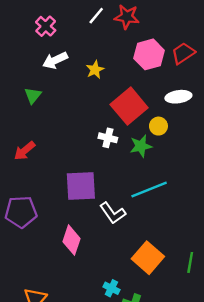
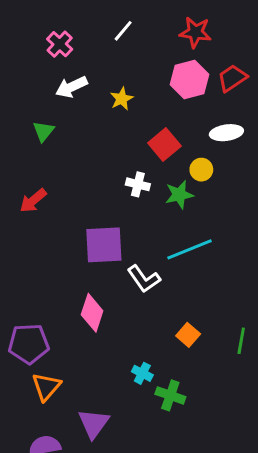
red star: (127, 17) -> (195, 32), moved
red square: (129, 106) -> (164, 144), size x0.7
purple pentagon: (21, 212) -> (29, 344), moved
orange square: (148, 258) -> (188, 335), size x0.6

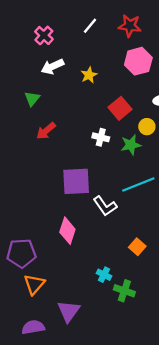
red star: (195, 32) -> (130, 26), moved
red arrow: (33, 201) -> (46, 131), moved

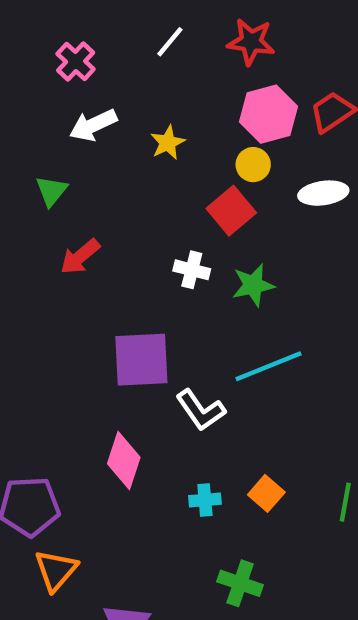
yellow circle: (147, 127) -> (253, 165), moved
cyan cross: (104, 275) -> (205, 500), moved, turned -32

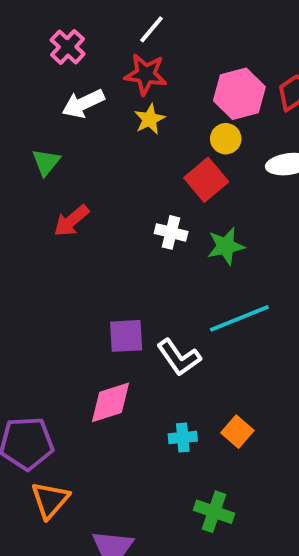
red star: (251, 42) -> (146, 74), moved
purple square: (141, 360) -> (126, 336), moved, size x0.7
pink diamond: (124, 461) -> (111, 402), turned 54

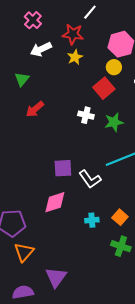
white line: (152, 29) -> (90, 12), moved
green cross: (214, 512) -> (121, 246), moved

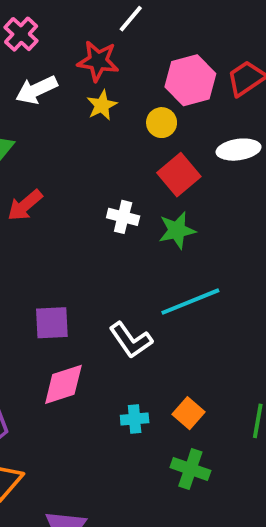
yellow circle: (114, 67) -> (162, 123), moved
red square: (104, 88) -> (179, 175), moved
purple square: (63, 168) -> (52, 323), moved

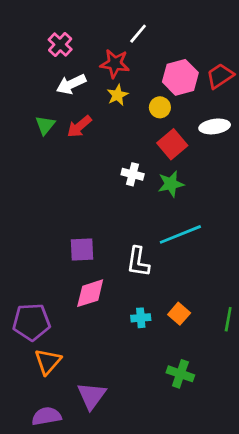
red arrow: (25, 205) -> (79, 126), moved
white L-shape: (131, 340) -> (138, 262), turned 44
green cross: (190, 469) -> (180, 374), moved

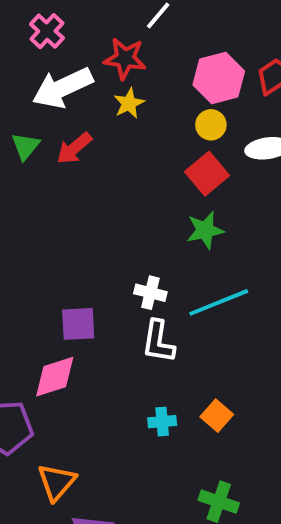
white arrow: (71, 84) -> (63, 88), size x1.4
yellow circle: (160, 107) -> (211, 125), moved
white cross: (133, 174) -> (150, 293), moved
pink diamond: (90, 293) -> (55, 377), moved
orange triangle: (48, 362) -> (57, 482), moved

